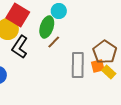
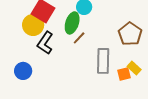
brown pentagon: (105, 52) -> (130, 34), moved
orange square: (98, 66) -> (124, 74), moved

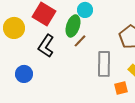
yellow circle: (33, 25) -> (14, 28), moved
orange square: (124, 74) -> (121, 88), moved

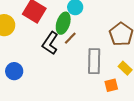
black L-shape: (46, 46) -> (50, 43), moved

